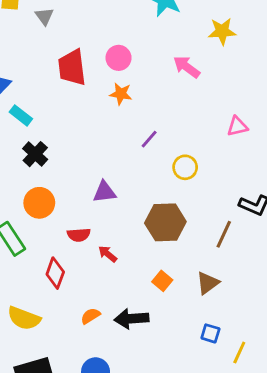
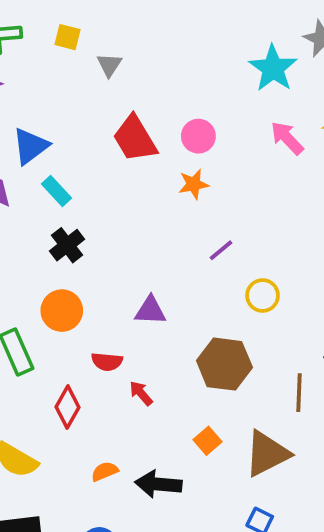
red trapezoid: (72, 67) -> (135, 139), turned -33
pink arrow: (187, 67) -> (287, 138), moved
orange star: (121, 94) -> (194, 184), turned -30
brown line: (224, 234) -> (299, 393), turned -32
brown triangle: (208, 283) -> (267, 454), size x1.5

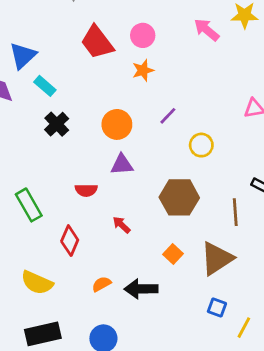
orange circle: (62, 311) -> (117, 124), moved
red semicircle: (107, 362) -> (86, 190), moved

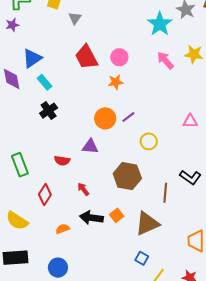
orange circle: (117, 124) -> (105, 118), moved
black arrow: (141, 289) -> (91, 218), moved

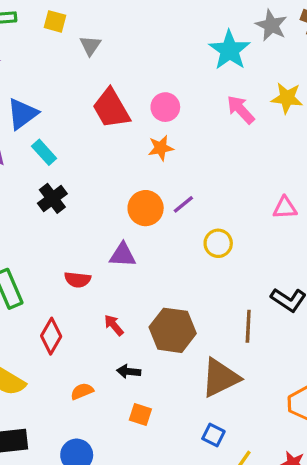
brown hexagon: (127, 176) -> (173, 330), moved
orange square: (117, 215) -> (140, 415), moved, turned -32
black arrow: (91, 218) -> (129, 372), size x0.6

